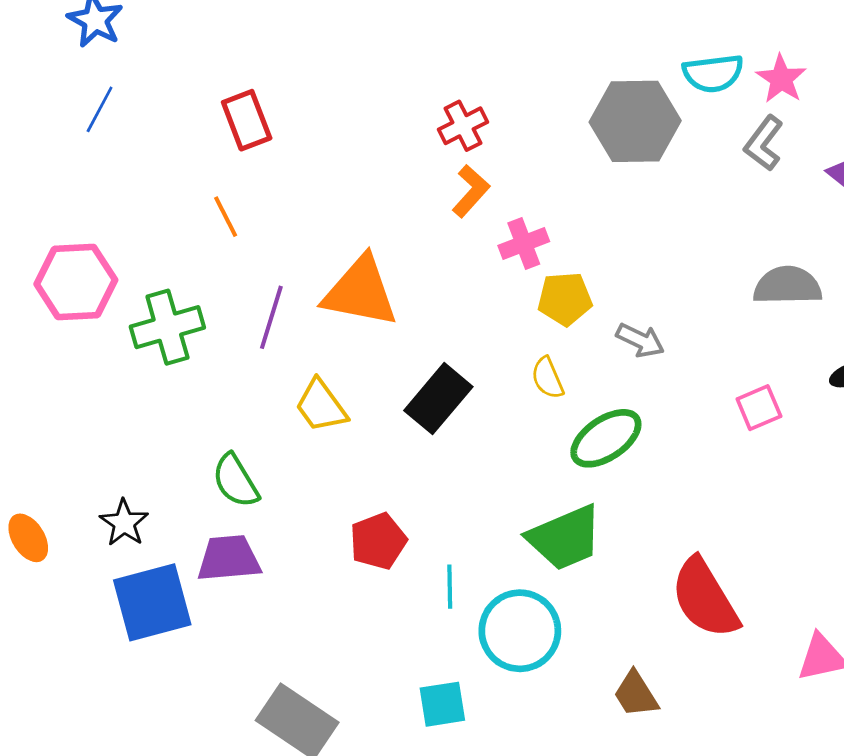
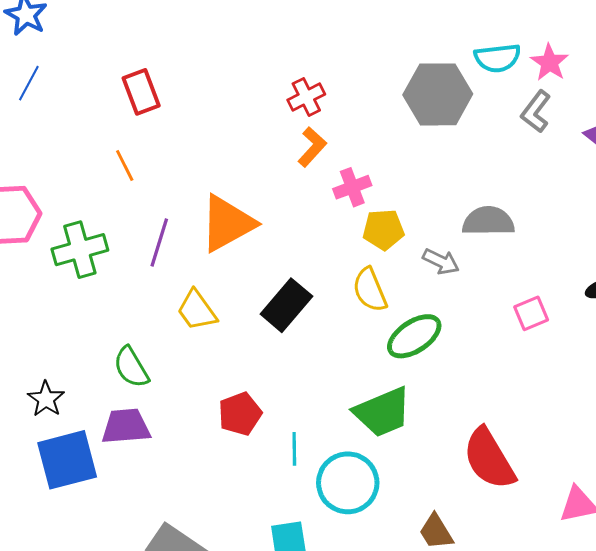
gray semicircle: (788, 286) -> (488, 221), moved
orange triangle: (360, 292) -> (227, 223), turned -40
yellow semicircle: (547, 378) -> (370, 290), size x1.4

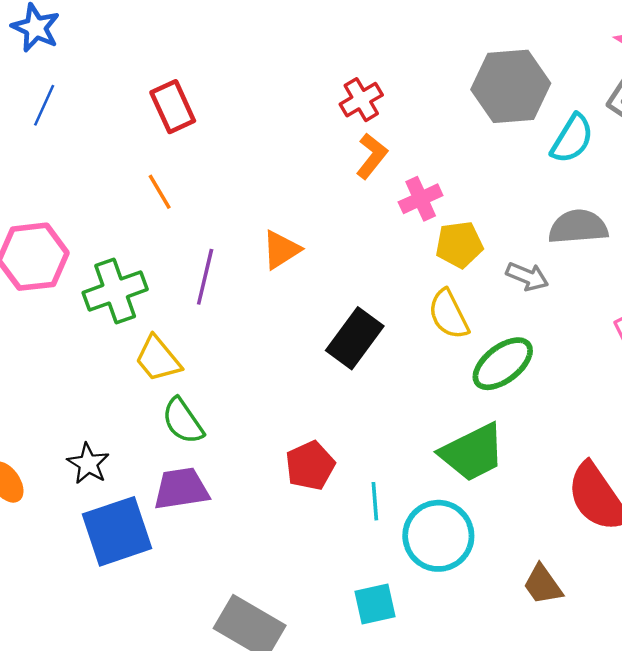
cyan semicircle: (497, 58) -> (572, 139), moved, turned -48
orange triangle: (227, 223) -> (281, 250), size x0.6
yellow trapezoid: (197, 310) -> (158, 359), moved

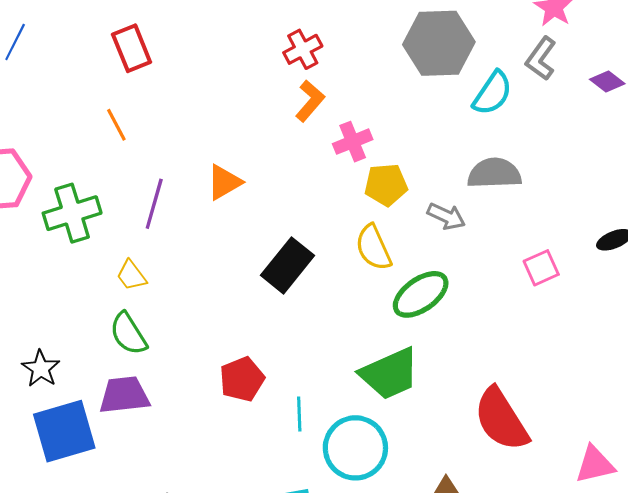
yellow trapezoid: (158, 359) -> (131, 275), moved, size x0.7

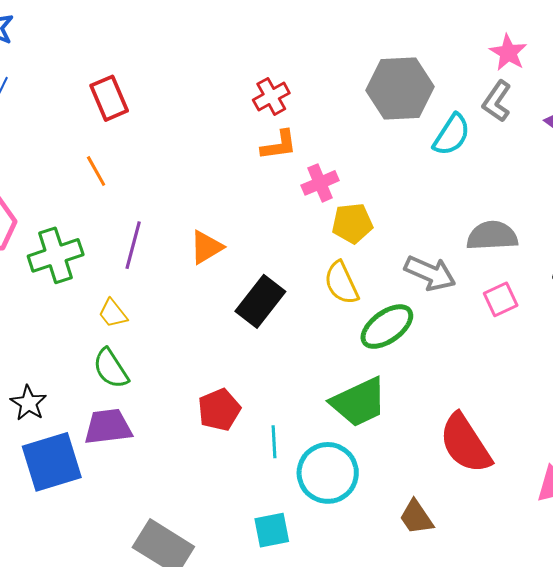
orange L-shape: (310, 101) -> (279, 145), turned 42
gray semicircle: (494, 173) -> (492, 236), moved
orange triangle: (224, 182) -> (206, 247), moved
gray arrow: (446, 216) -> (430, 273), moved, size x1.4

